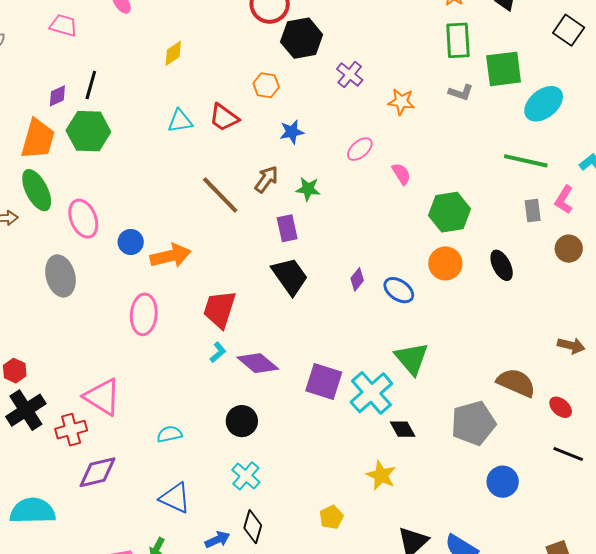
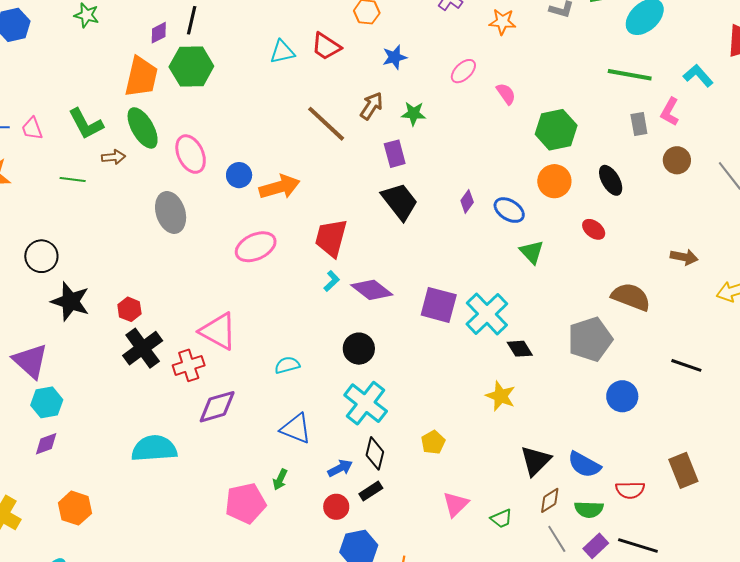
pink ellipse: (144, 314) -> (256, 247), turned 63
green triangle: (412, 359) -> (532, 252), moved, size x0.7
red ellipse: (561, 407) -> (594, 229), moved
cyan cross: (246, 476) -> (366, 403), size x1.5
yellow pentagon: (331, 517) -> (433, 442), moved

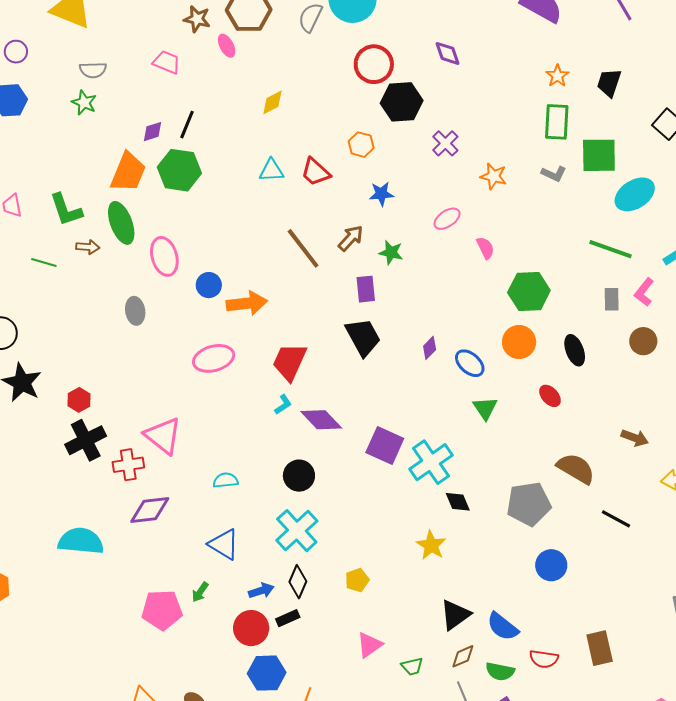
gray ellipse: (171, 212) -> (135, 311), size x0.7
black line: (686, 365) -> (616, 519), moved
red circle: (336, 507) -> (251, 628), size x1.4

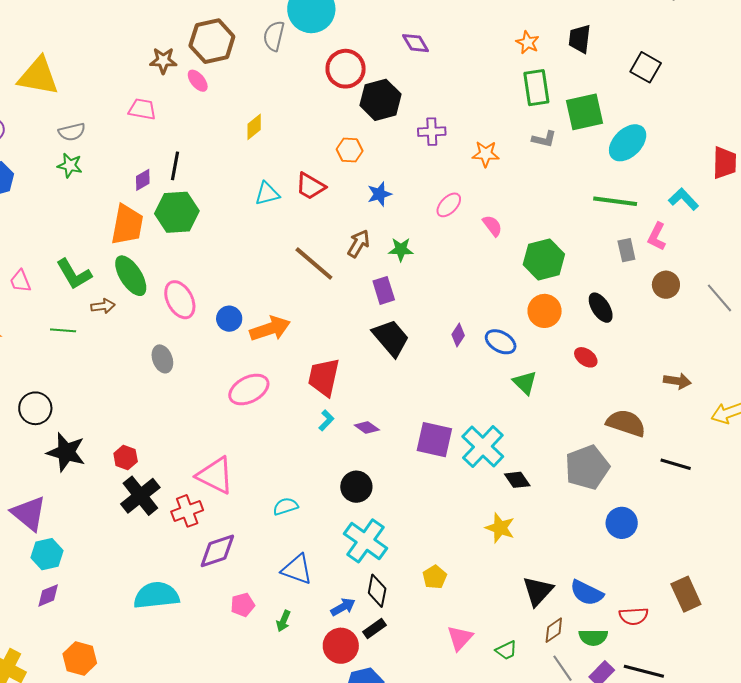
purple cross: (445, 143) -> (432, 132), turned -36
purple diamond: (321, 420) -> (367, 427), size x0.6
pink pentagon: (162, 610) -> (243, 605), moved, size x0.6

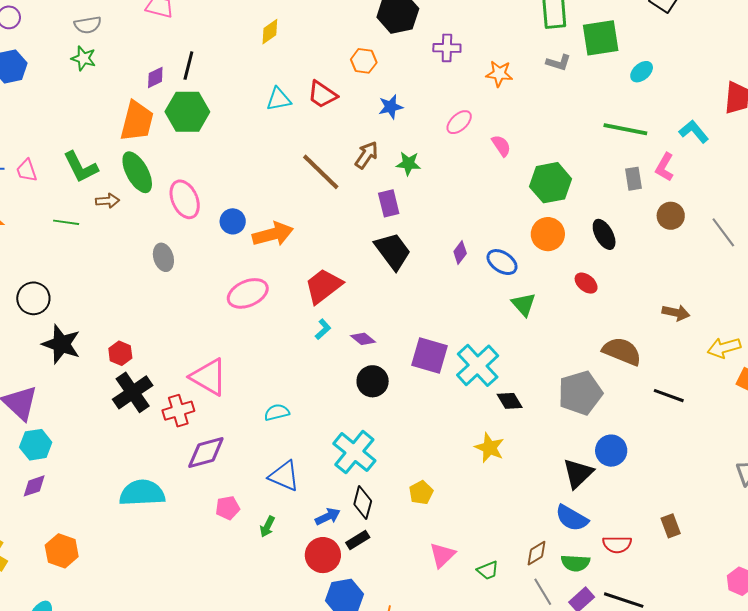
cyan ellipse: (628, 143) -> (642, 72), size x0.6
red trapezoid: (324, 377) -> (323, 286), turned 36
black circle: (356, 487) -> (373, 381), moved
black triangle: (538, 591) -> (578, 473), moved
brown rectangle: (686, 594) -> (671, 526), size x0.7

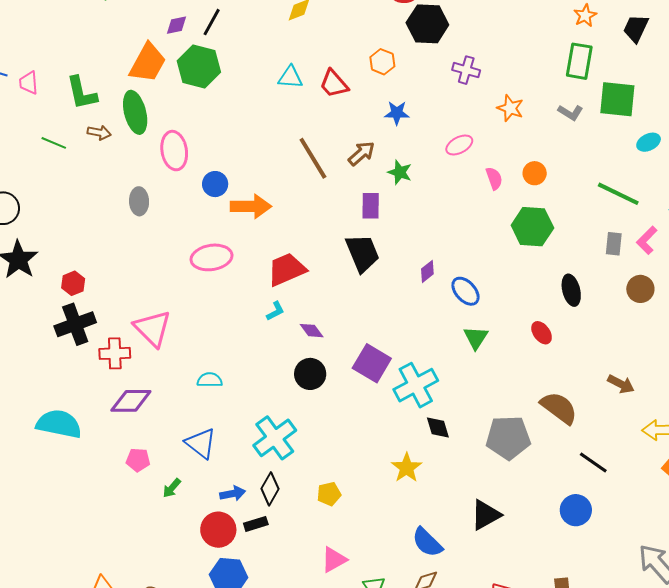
orange circle: (548, 234) -> (535, 173), moved, size x0.7
blue circle: (611, 451) -> (576, 510), moved
blue semicircle: (572, 518) -> (427, 542), moved

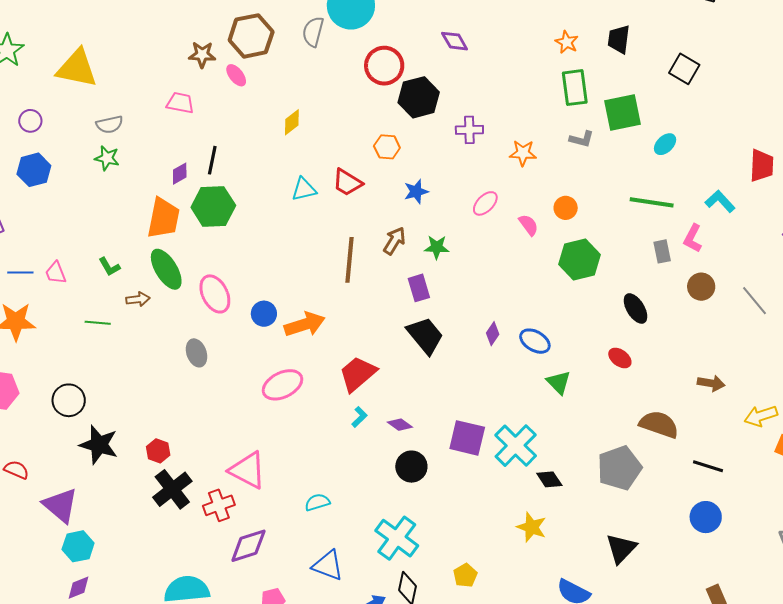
green L-shape: (82, 93) -> (109, 267), size x0.6
brown line: (313, 158) -> (350, 260), turned 54

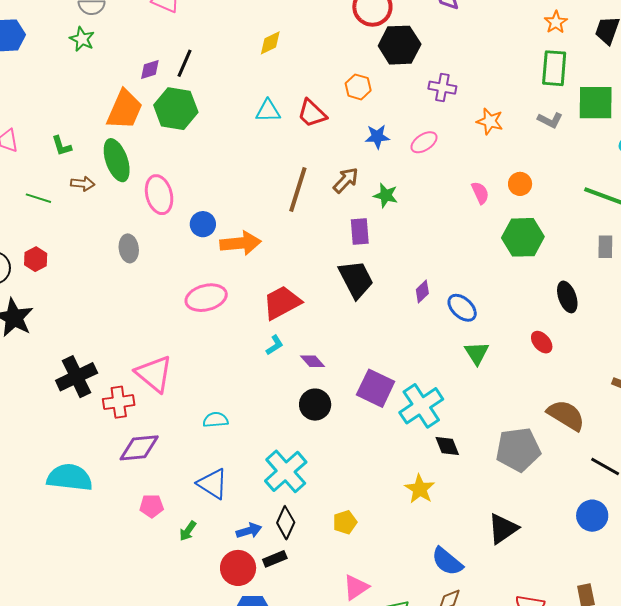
pink ellipse: (485, 203) -> (424, 142), moved
red hexagon: (158, 451) -> (36, 259), moved

